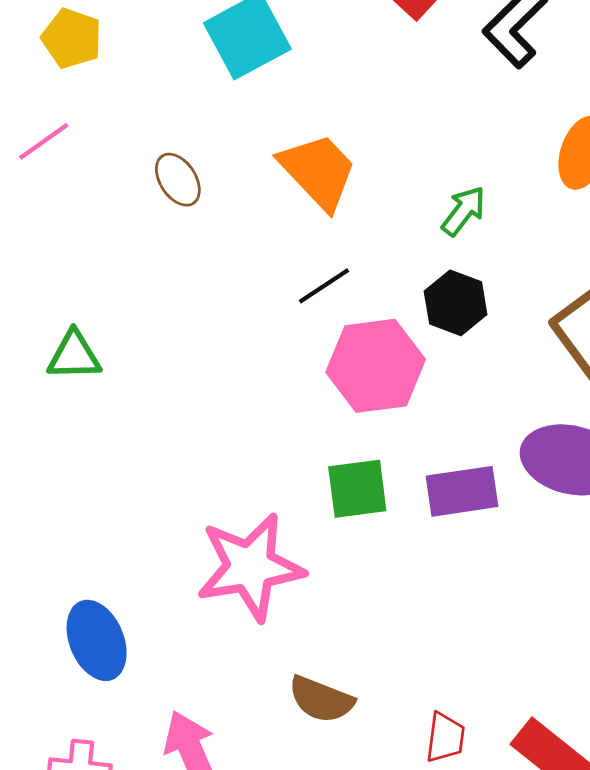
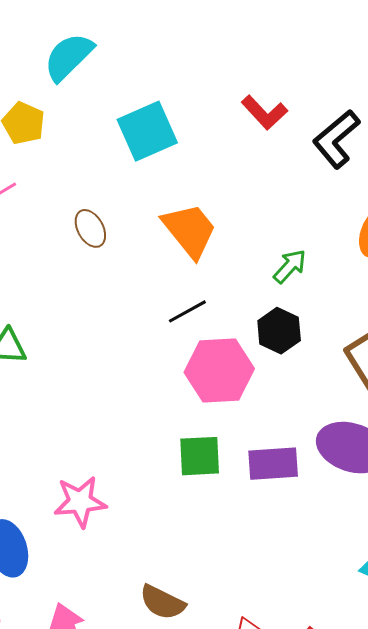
pink star: (250, 567) -> (80, 502), moved, size x0.7

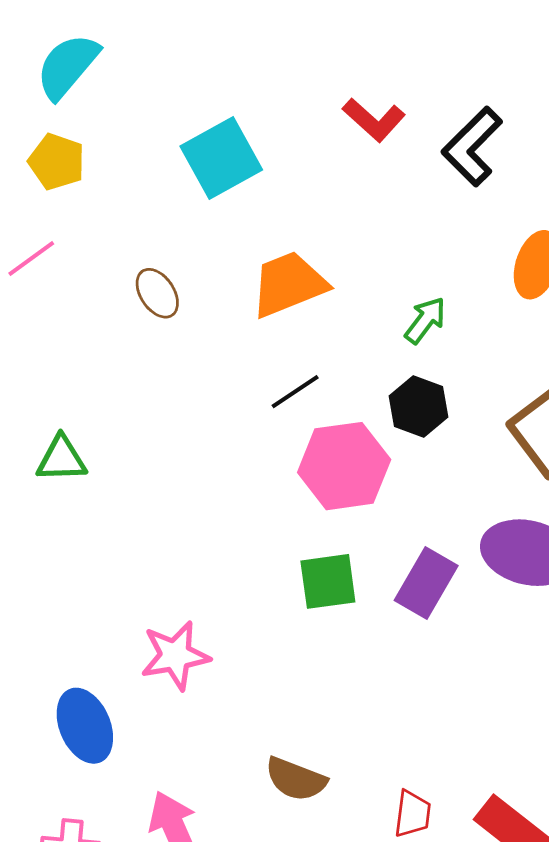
cyan semicircle: (69, 57) -> (67, 66), moved
orange trapezoid: (190, 230) -> (289, 284), turned -68
purple rectangle: (273, 464) -> (426, 583), turned -51

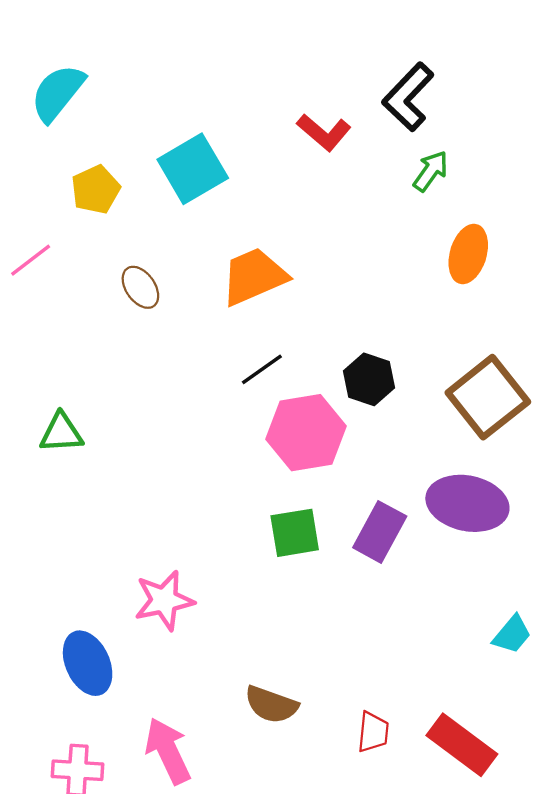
black L-shape: (472, 146) -> (408, 97), moved
yellow pentagon: (57, 162) -> (96, 190), moved, turned 30
green arrow: (425, 320) -> (431, 171), moved

